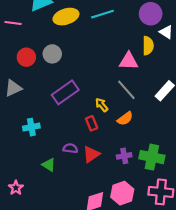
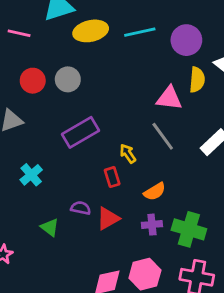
purple circle: (151, 14) -> (186, 40), moved
orange semicircle: (125, 119) -> (155, 192), moved
cyan cross: (31, 127) -> (31, 175), turned -35

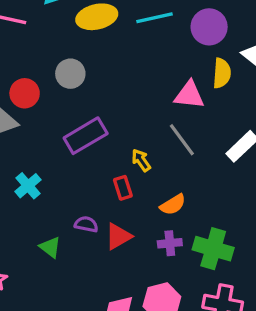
red circle: (33, 81) -> (25, 93), moved

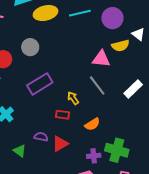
yellow semicircle: (222, 73) -> (120, 46), turned 72
red rectangle: (123, 188) -> (62, 115), turned -64
purple cross: (170, 243) -> (94, 156), moved

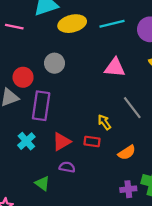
pink triangle: (101, 59) -> (115, 67), moved
purple rectangle: (40, 84) -> (41, 106), moved, turned -50
red triangle: (60, 144) -> (62, 142), moved

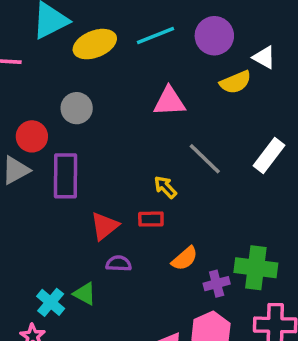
cyan cross: (26, 141) -> (51, 302), moved
orange semicircle: (127, 153) -> (185, 258), moved

